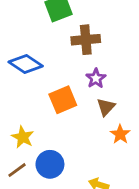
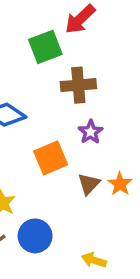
brown triangle: (106, 107) -> (89, 184), moved
orange star: (120, 134) -> (120, 184), moved

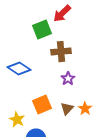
orange square: (51, 158) -> (42, 105), moved

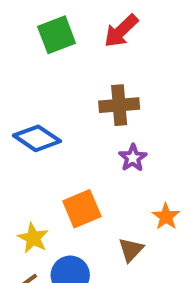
green square: (42, 30) -> (57, 35), moved
brown triangle: (67, 109) -> (131, 250), moved

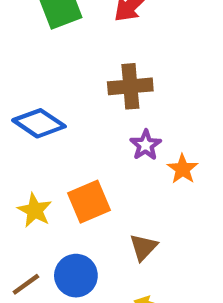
orange star: (166, 217) -> (183, 169), moved
yellow star: (33, 238) -> (35, 210), moved

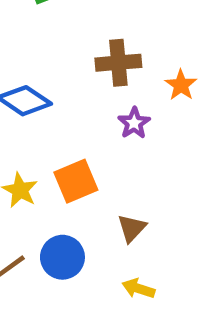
orange star: (183, 169) -> (181, 85), moved

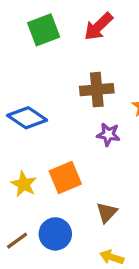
purple star: (134, 123) -> (108, 134), turned -30

